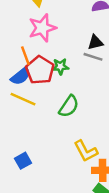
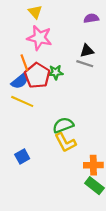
pink star: (42, 28) -> (39, 38), turned 30
green semicircle: (69, 106) -> (63, 125), moved, turned -144
yellow L-shape: (86, 151) -> (65, 142), moved

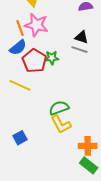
black triangle: (87, 51) -> (82, 37), turned 32
orange line: (24, 63) -> (20, 28), moved
blue semicircle: (20, 81) -> (18, 47), moved

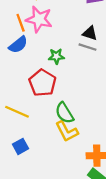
red pentagon: (34, 61) -> (42, 83), moved
yellow line: (20, 85) -> (17, 112), moved
green semicircle: (59, 108) -> (64, 113), turned -102

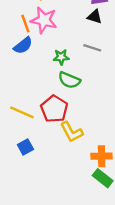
black triangle: (90, 33) -> (95, 17), moved
red pentagon: (42, 83) -> (54, 109), moved
green semicircle: (64, 113) -> (69, 80), moved, turned -35

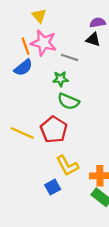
gray line: (92, 48) -> (69, 57), moved
yellow L-shape: (72, 132) -> (67, 166), moved
blue square: (25, 147) -> (53, 187), moved

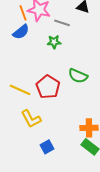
green semicircle: (68, 101) -> (78, 76), moved
yellow L-shape: (67, 166) -> (31, 119), moved
blue square: (53, 187) -> (47, 147), moved

